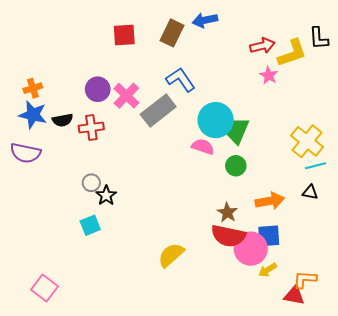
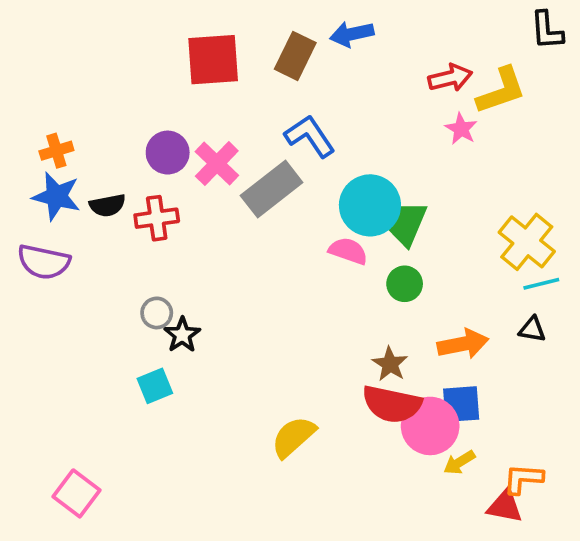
red square: (124, 35) -> (213, 60), size x1.4
black L-shape: (319, 38) -> (547, 30), moved

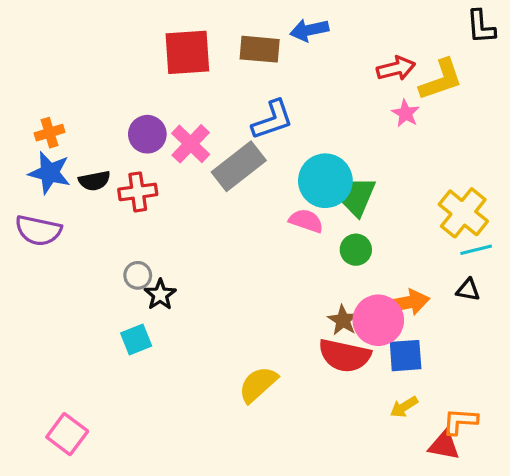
brown rectangle: (295, 56) -> (260, 49), turned 69
blue L-shape: (310, 136) -> (272, 120), turned 105
pink circle: (430, 426) -> (378, 320), moved

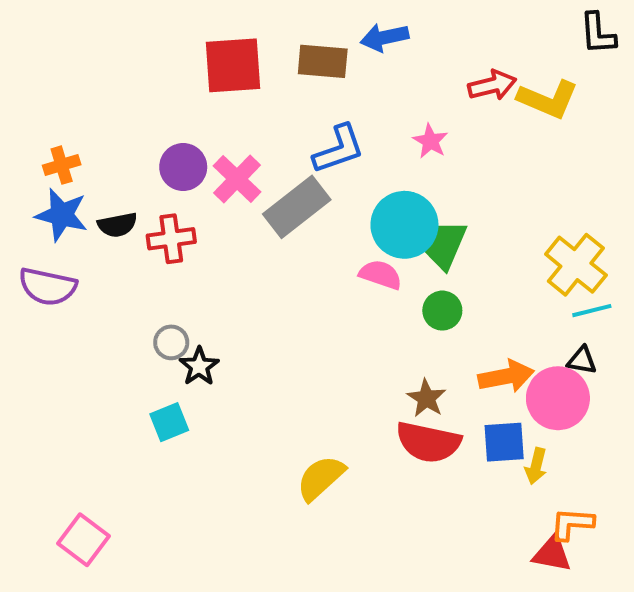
yellow L-shape: (441, 80) -> (548, 99), turned 42
pink star: (406, 113) -> (430, 141), moved
pink circle: (378, 320) -> (558, 398), moved
yellow arrow: (404, 407) -> (536, 466), moved, turned -44

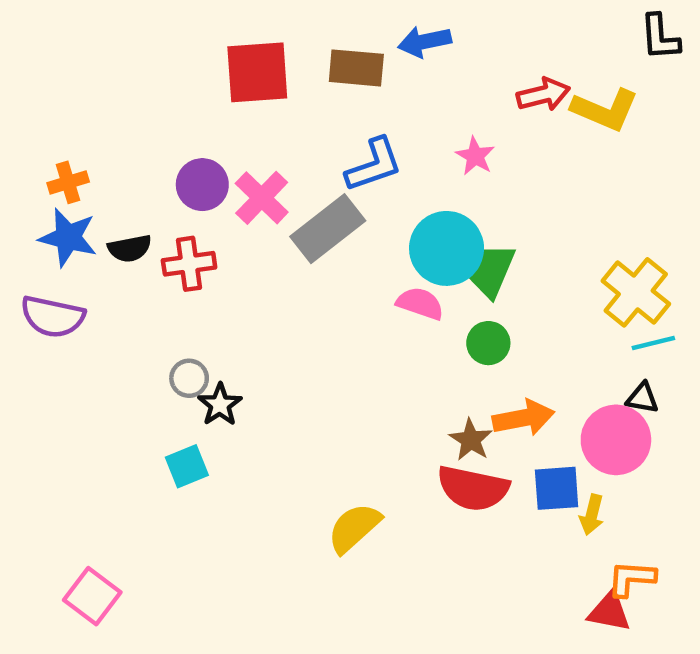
orange arrow: (506, 376) -> (524, 418), moved

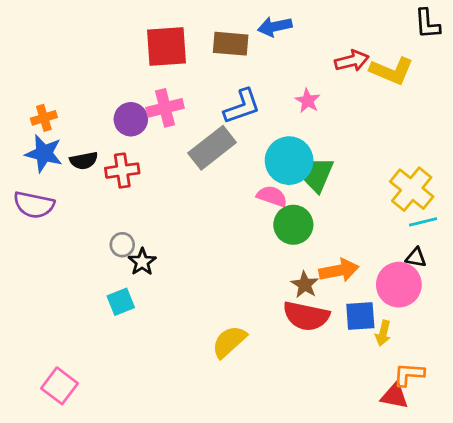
pink cross: (262, 198) -> (165, 108), moved, turned 32
green circle: (488, 343) -> (293, 225), moved, size x1.4

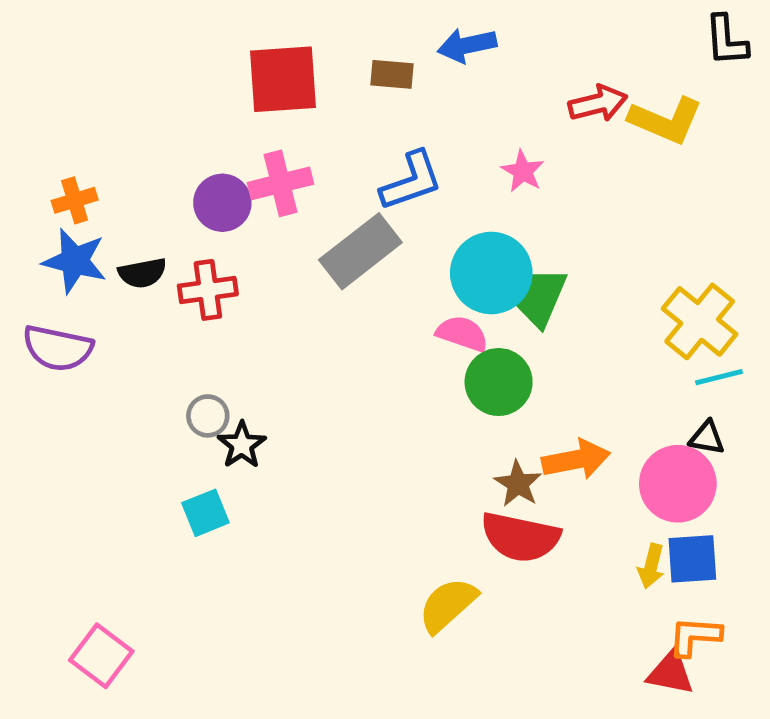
brown rectangle: (231, 44) -> (392, 74), size x0.7
blue square: (360, 316) -> (692, 559), moved
yellow semicircle: (229, 342) -> (448, 605), moved

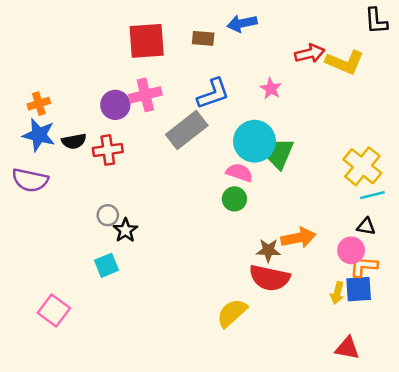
green circle: (499, 382) -> (234, 199), moved, size x0.7
brown star: (518, 484) -> (268, 250), turned -30
pink circle: (678, 484) -> (351, 250), size x0.7
orange L-shape: (695, 636) -> (364, 267), moved
pink square: (101, 656) -> (54, 310), moved

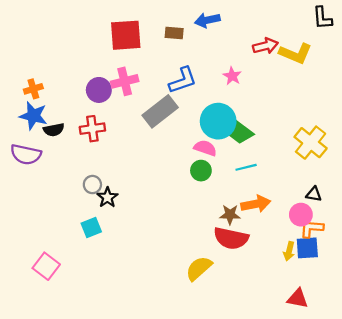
black semicircle: (74, 141) -> (54, 130), moved
green trapezoid: (280, 154) -> (240, 132), turned -76
cyan line: (372, 195) -> (246, 167), moved

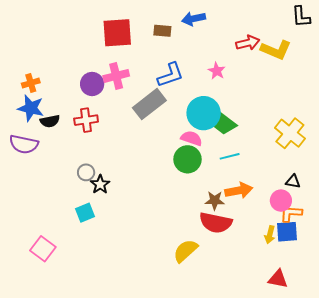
green circle: (201, 171) -> (187, 159), size x1.4

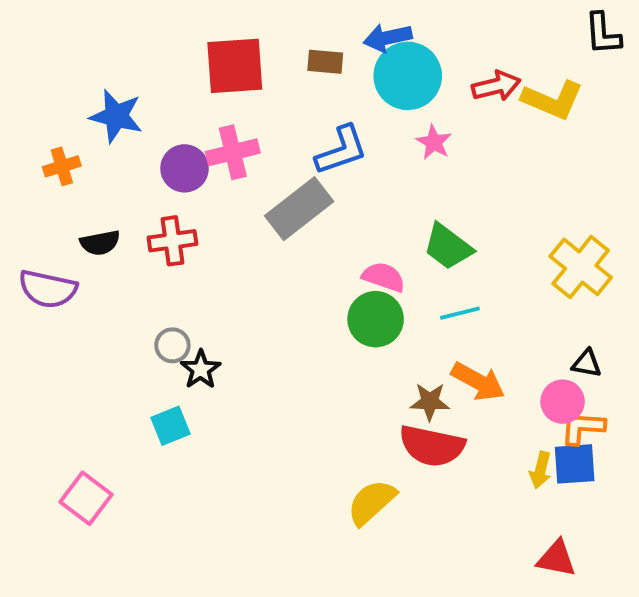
blue star: (31, 108) -> (116, 116), moved
cyan circle: (204, 113) -> (408, 76), moved
orange arrow: (239, 190) -> (478, 382), turned 40

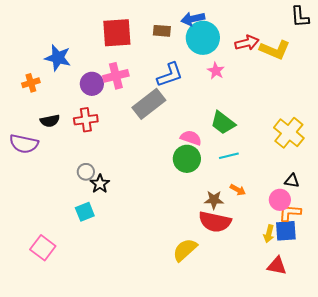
orange arrow: (478, 382) -> (238, 190), size x0.6
red triangle: (557, 558) -> (277, 266), moved

